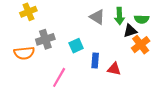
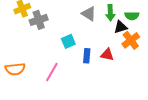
gray cross: (45, 39) -> (39, 20), moved
orange semicircle: (24, 53) -> (15, 69), moved
red triangle: (114, 69) -> (107, 55), moved

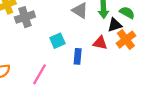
green semicircle: (132, 16) -> (127, 13), turned -152
red triangle: (107, 55) -> (100, 43), moved

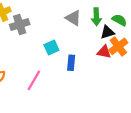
red triangle: (100, 43) -> (104, 52), moved

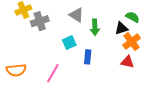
green arrow: (96, 17) -> (95, 27), moved
gray triangle: (73, 18) -> (76, 15), moved
red triangle: (104, 52) -> (127, 62), moved

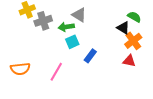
green arrow: (95, 27) -> (66, 27), moved, turned 84
black triangle: (121, 28) -> (123, 28), turned 48
blue rectangle: (88, 57) -> (90, 56), turned 32

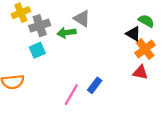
cyan square: (72, 42) -> (37, 50), moved
blue rectangle: (90, 56) -> (95, 85), moved
pink line: (56, 72) -> (71, 95), moved

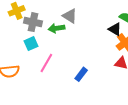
gray cross: (40, 26) -> (33, 22), turned 30
pink line: (71, 95) -> (46, 63), moved

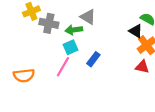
cyan square: (31, 44) -> (71, 47), moved
blue rectangle: (81, 74) -> (93, 59), moved

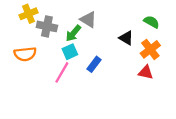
green arrow: (74, 30) -> (73, 33), turned -42
black triangle: (136, 31) -> (126, 38), moved
orange semicircle: (24, 75) -> (25, 54), moved

